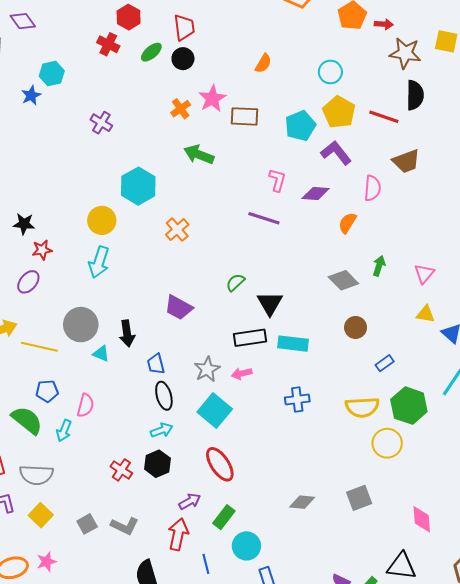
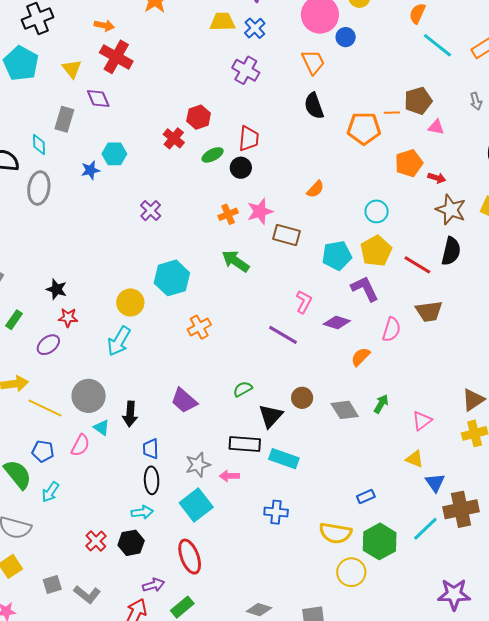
brown circle: (356, 327) -> (302, 398), moved
pink semicircle: (85, 405) -> (80, 445), moved

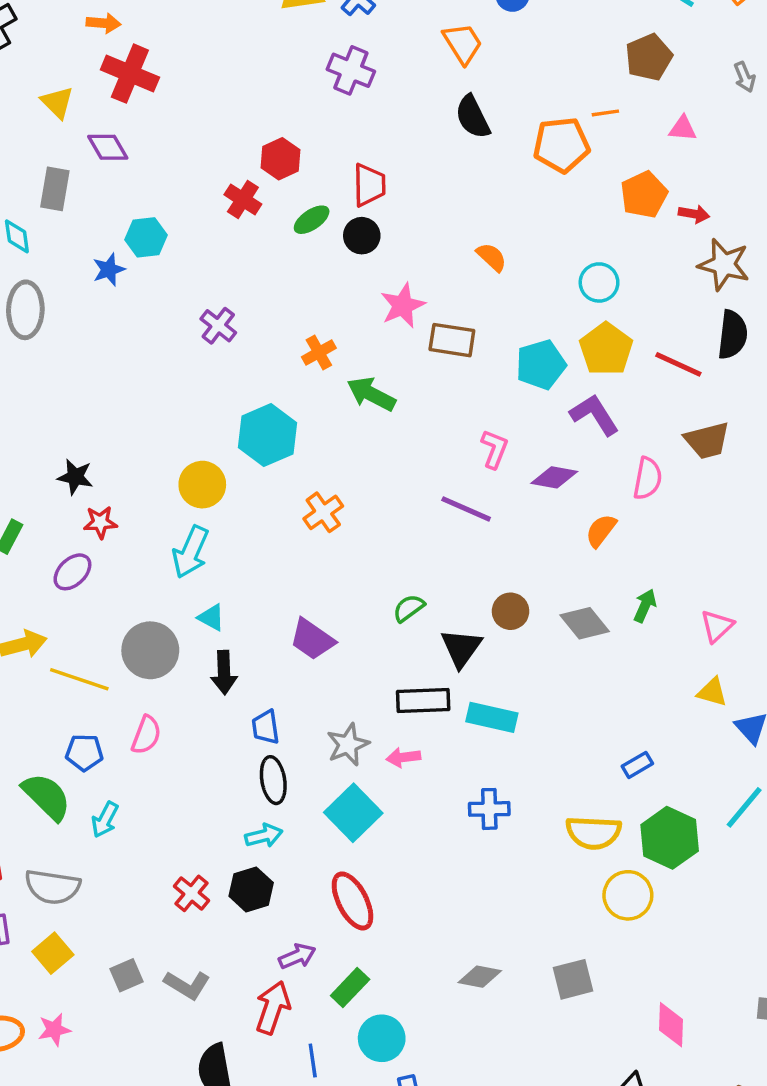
brown pentagon: (418, 101) -> (649, 57), moved
orange semicircle: (315, 189) -> (492, 257), turned -84
orange cross: (228, 214) -> (319, 353), moved
cyan triangle: (102, 427) -> (211, 617), moved

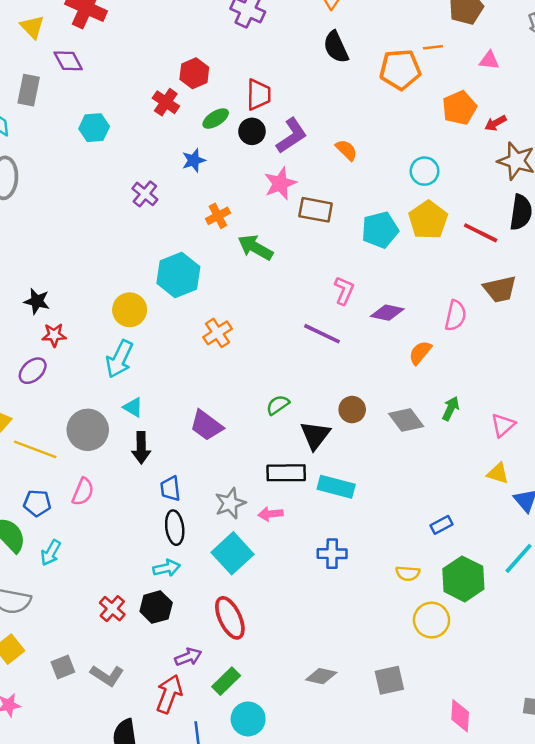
red arrow: (694, 214) -> (496, 123), turned 140
blue star: (109, 270) -> (194, 160), moved
purple L-shape: (595, 415) -> (292, 136), moved, turned 87
yellow semicircle: (593, 833) -> (408, 573), size x0.6

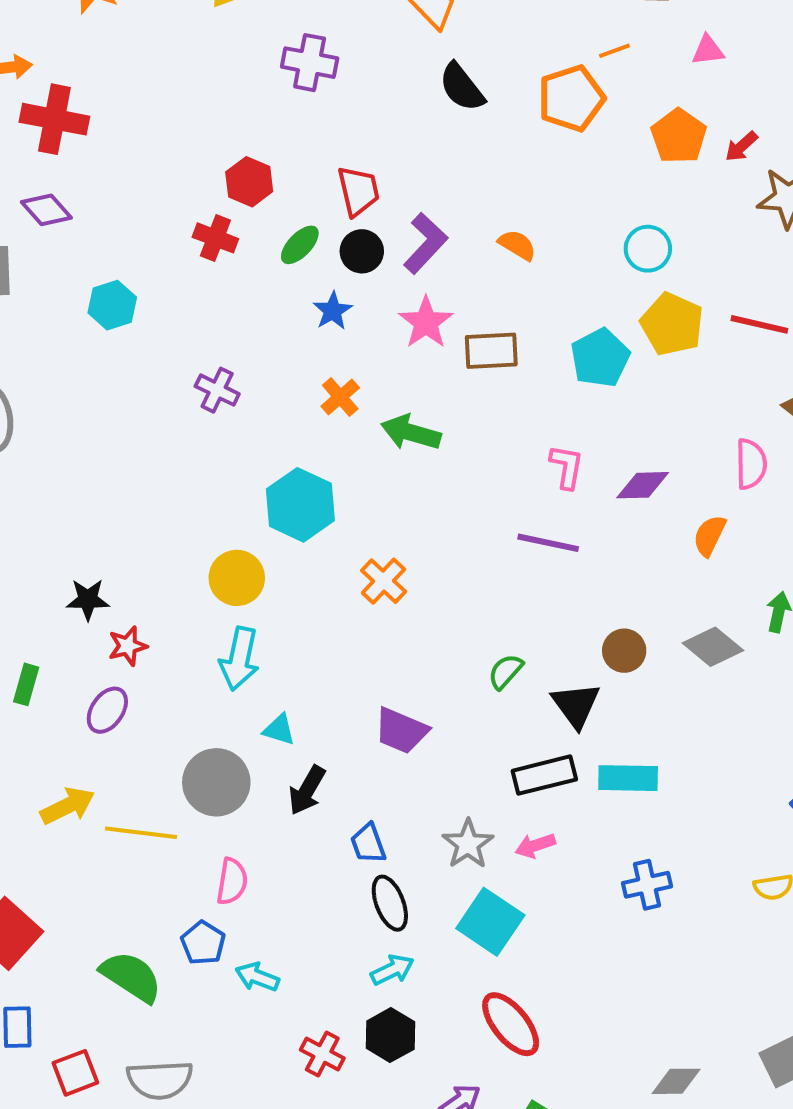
blue star: (194, 160) -> (333, 311), moved
black arrow: (141, 448) -> (307, 790), turned 44
blue pentagon: (37, 503) -> (203, 943), moved, turned -30
cyan arrow: (51, 553) -> (257, 977), moved, turned 95

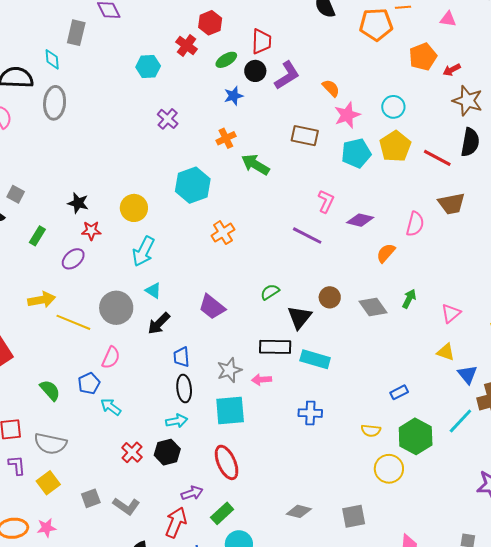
cyan hexagon: (112, 305) -> (148, 67), moved
pink star: (426, 322) -> (347, 115), moved
yellow circle: (237, 578) -> (134, 208), moved
cyan square: (490, 922) -> (230, 411), turned 36
green semicircle: (131, 977) -> (50, 390), size x0.7

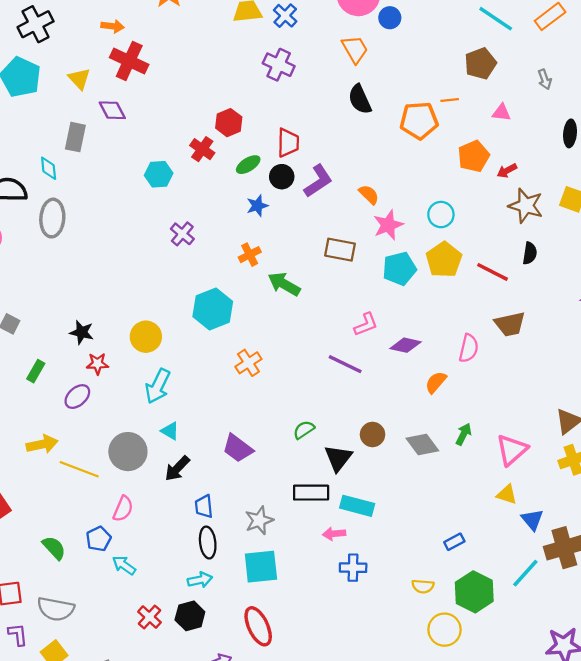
black semicircle: (470, 142) -> (530, 253), size x0.7
pink L-shape: (326, 201) -> (366, 324), turned 45
pink triangle: (451, 313) -> (512, 450), size x1.4
pink arrow: (262, 380) -> (334, 534), moved

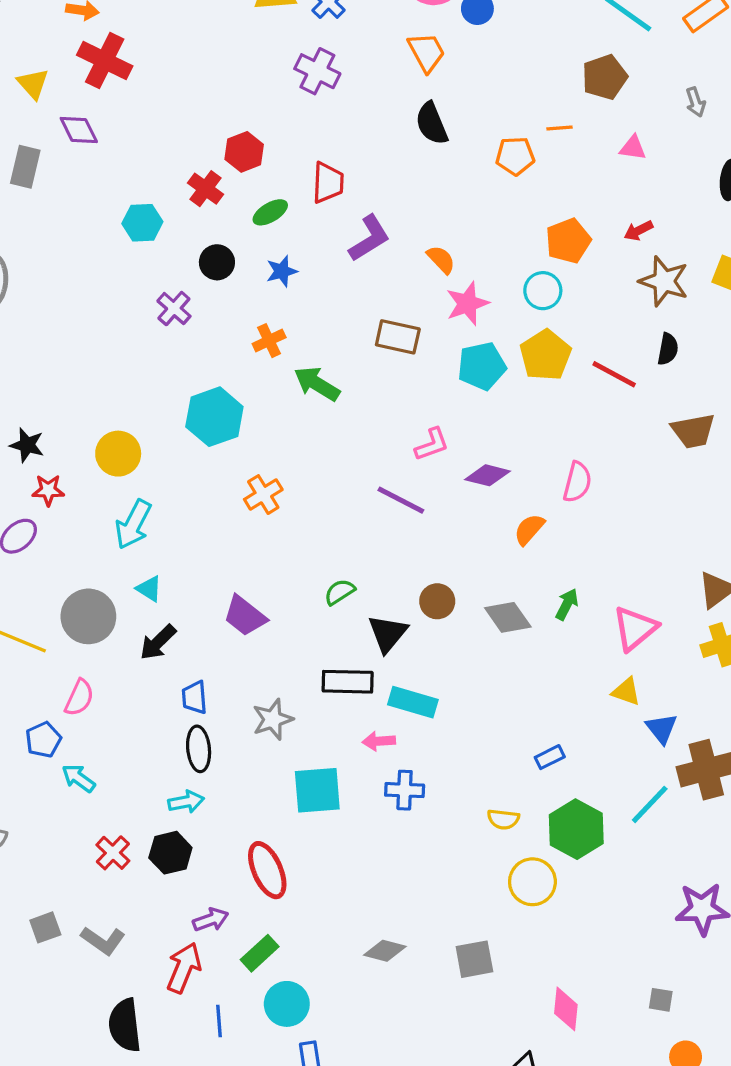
orange pentagon: (419, 120) -> (515, 156), size x0.7
orange pentagon: (474, 156) -> (568, 241), moved
black circle: (282, 177) -> (217, 262), moved
brown trapezoid: (510, 324) -> (693, 431), moved
cyan square: (261, 567) -> (317, 790), moved

